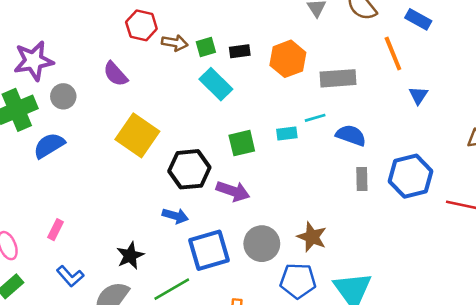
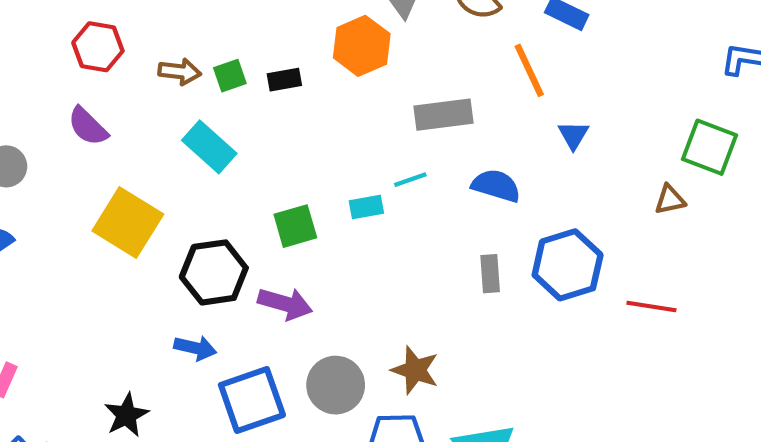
red hexagon: (141, 25) -> (98, 47), moved
orange hexagon: (288, 59) -> (362, 46), moved
cyan rectangle: (216, 84) -> (209, 147), moved
blue semicircle: (351, 135) -> (496, 186), moved

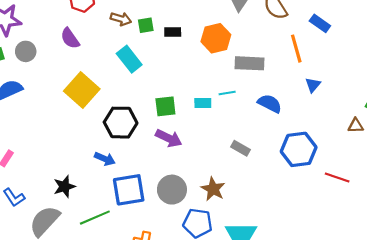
orange hexagon: (362, 46) -> (216, 38), moved
gray rectangle: (490, 274) -> (241, 148), moved, turned -66
purple arrow: (285, 304) -> (169, 138), moved

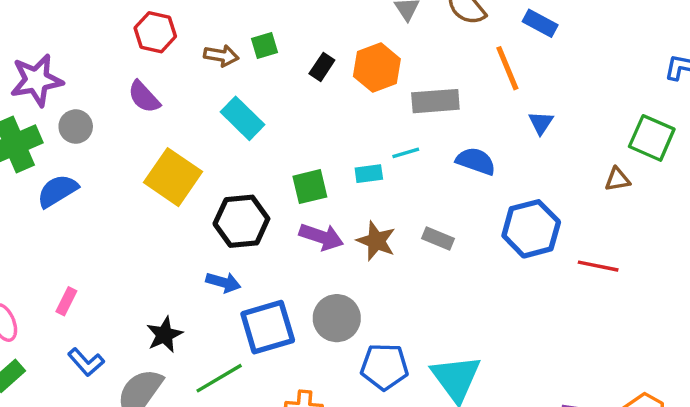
green square: (146, 25) -> (265, 46), moved
black rectangle: (173, 32) -> (322, 67), moved, turned -49
brown star: (213, 189) -> (376, 241), moved

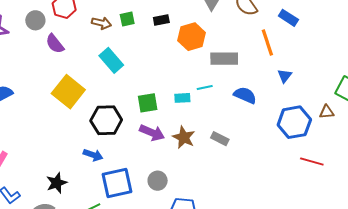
black rectangle: (322, 67) -> (161, 20), moved, turned 42
gray circle: (76, 127) -> (35, 20), moved
blue hexagon: (531, 229) -> (294, 122), moved
gray circle: (337, 318) -> (158, 181), size x0.7

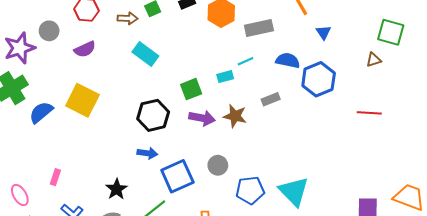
gray circle: (35, 20) -> (49, 31), moved
purple semicircle: (55, 44) -> (85, 49), turned -65
yellow square: (68, 92) -> (82, 100), moved
blue hexagon: (294, 122) -> (319, 79), moved
gray rectangle: (220, 139) -> (271, 99), moved, turned -36

